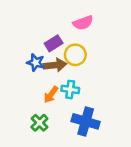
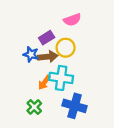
cyan cross: (70, 89) -> (61, 78), size x1.5

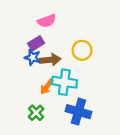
pink semicircle: (72, 20) -> (47, 21), moved
purple rectangle: (47, 38) -> (36, 43), moved
yellow circle: (66, 48) -> (82, 50), moved

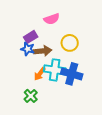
pink semicircle: (47, 21) -> (52, 19), moved
blue cross: (78, 112) -> (72, 74), moved

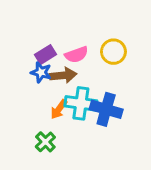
pink semicircle: (52, 19) -> (76, 55), moved
yellow circle: (70, 43) -> (113, 52), moved

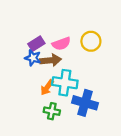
blue cross: (106, 109) -> (85, 103), moved
green cross: (45, 142) -> (52, 111), moved, turned -35

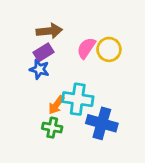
pink semicircle: (61, 44) -> (86, 48), moved, turned 144
brown arrow: (51, 60) -> (49, 31), moved
green cross: (52, 111) -> (52, 128), moved

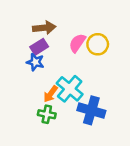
cyan cross: (78, 99) -> (70, 89), turned 32

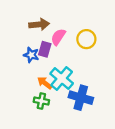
pink semicircle: (77, 43) -> (58, 37), moved
purple rectangle: (39, 47) -> (45, 49), moved, turned -42
orange arrow: (51, 94) -> (45, 83), turned 91

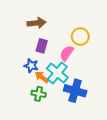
pink semicircle: (58, 37) -> (67, 53), moved
blue star: (31, 55) -> (31, 66), moved

